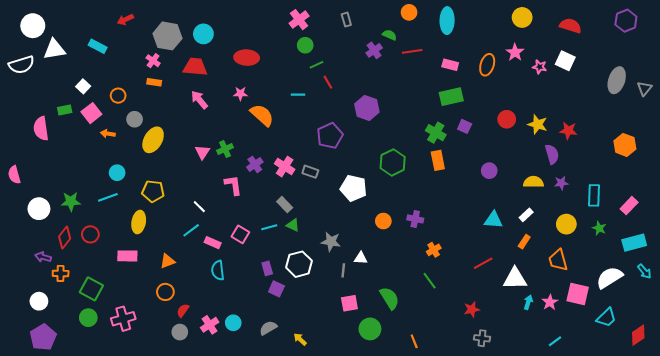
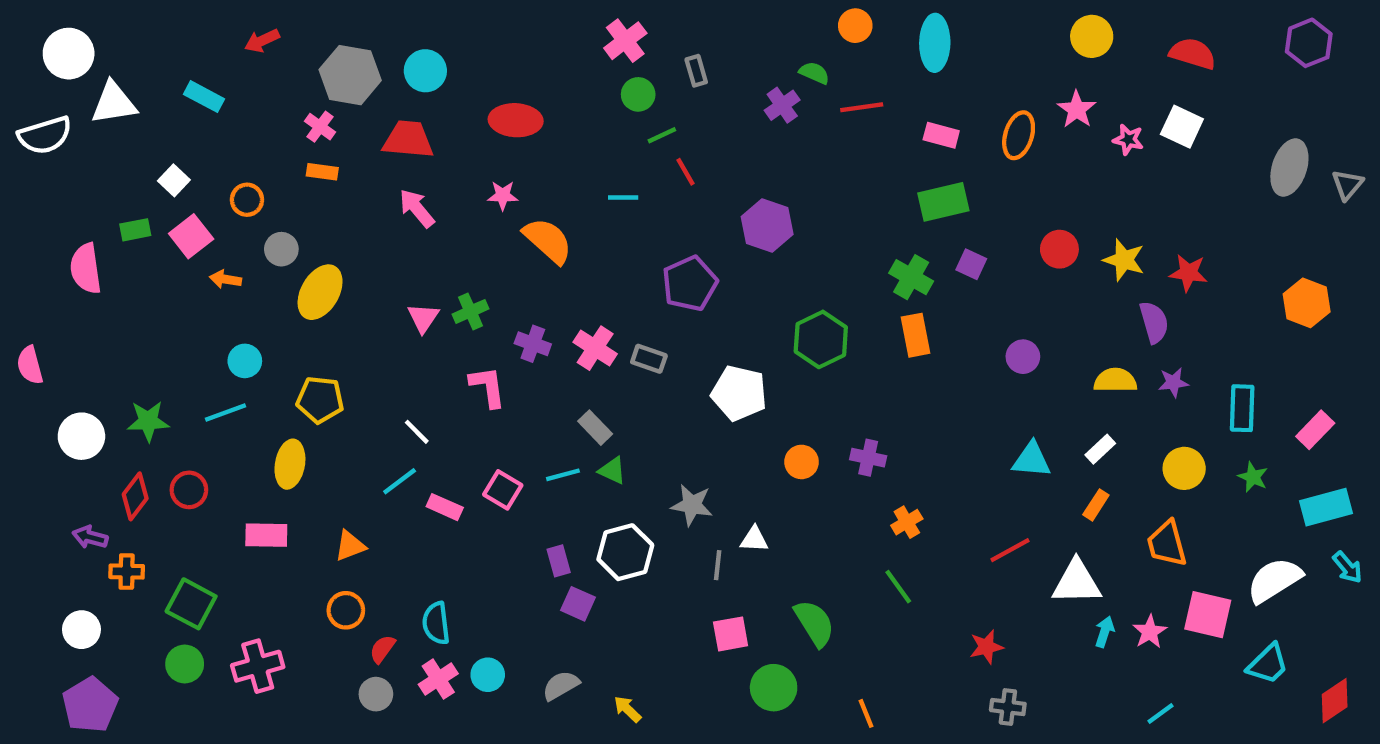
gray rectangle: (346, 20) -> (696, 71), moved
purple cross: (255, 164) -> (533, 344), turned -35
cyan semicircle: (218, 270) -> (436, 623), moved

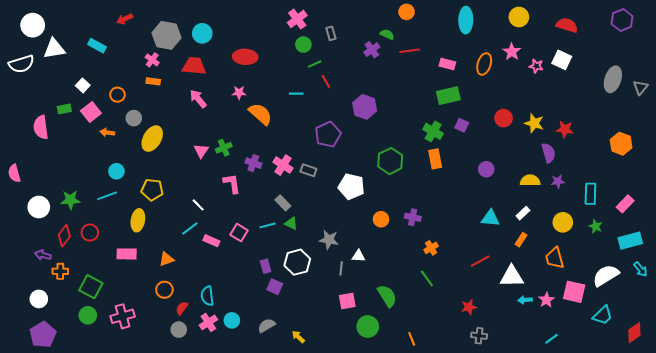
cyan ellipse: (935, 43) -> (466, 20), moved
cyan arrow: (1105, 632) -> (525, 300), turned -112

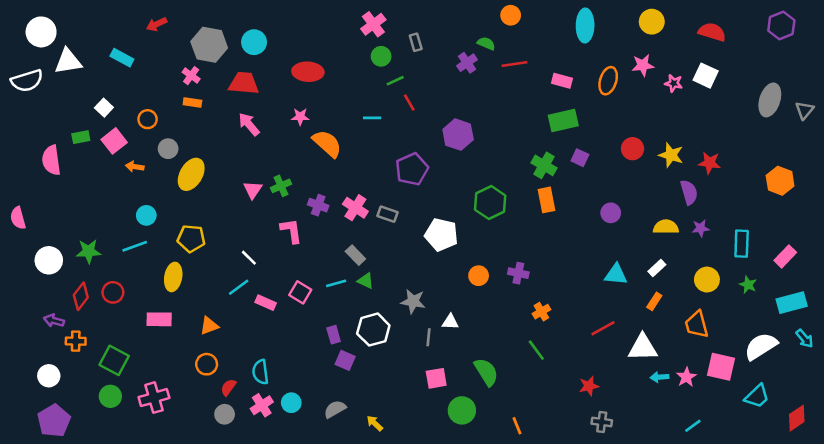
pink star: (512, 52) -> (643, 65), turned 30

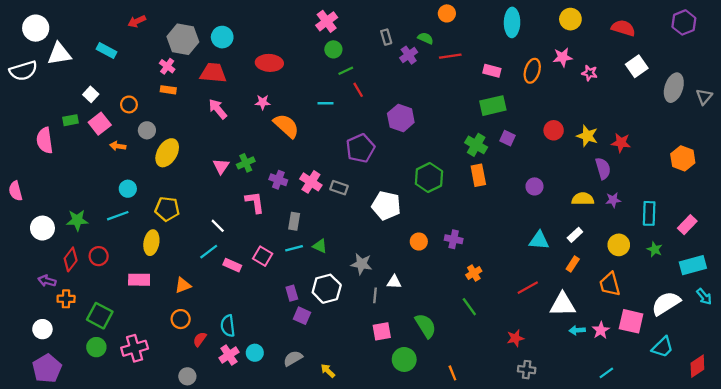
gray rectangle: (416, 42) -> (386, 37), moved
white square: (706, 76) -> (637, 66), moved, turned 30
gray rectangle: (355, 255) -> (294, 221), moved, turned 54
gray circle: (225, 414) -> (187, 376), moved

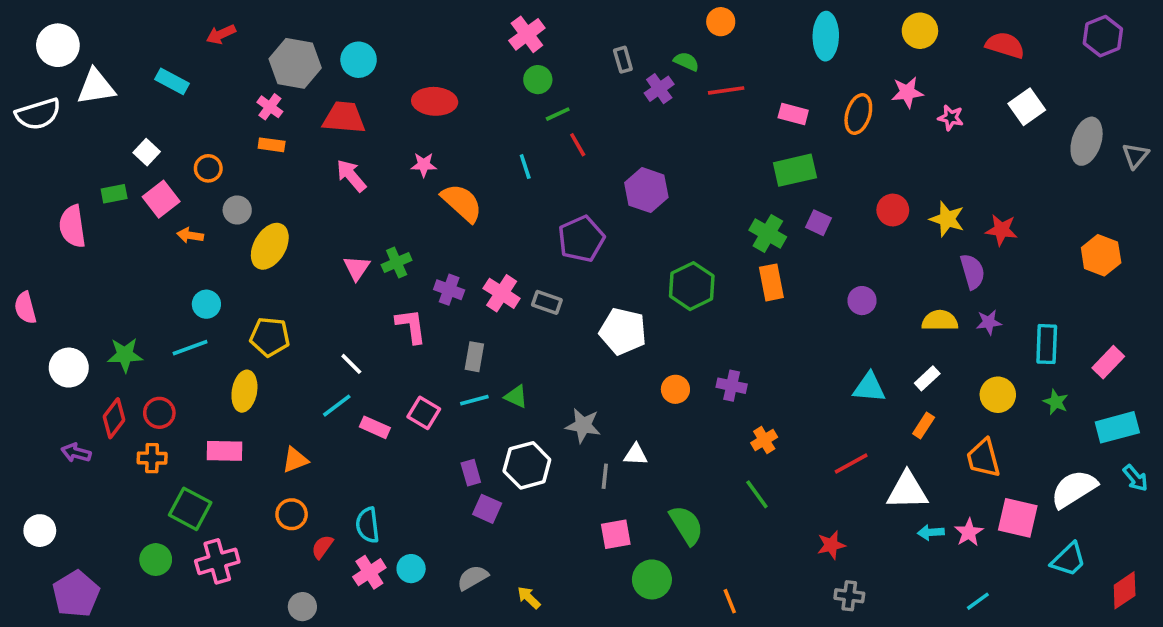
cyan line: (326, 103) -> (525, 167), turned 72
orange cross: (66, 299) -> (152, 458), moved
green square: (100, 316) -> (190, 509), moved
white circle: (42, 329) -> (40, 531), moved

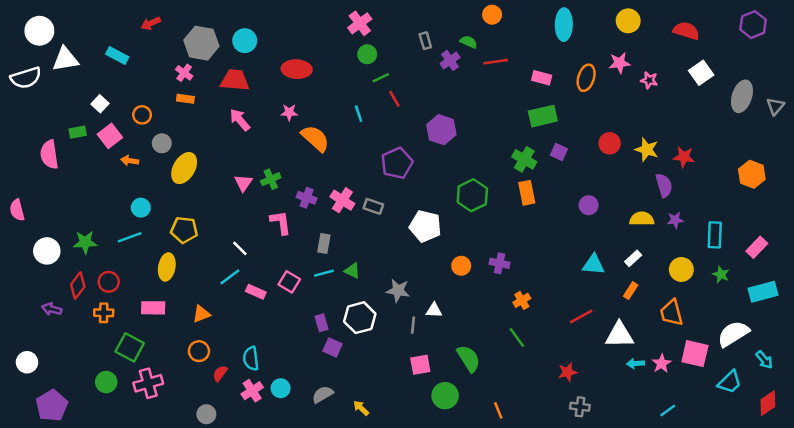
cyan arrow: (1135, 478) -> (764, 360), moved

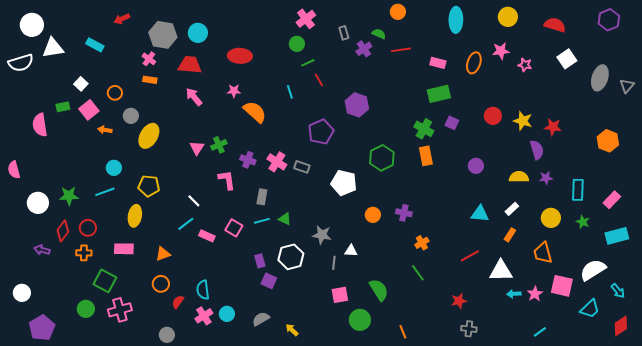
pink cross: (360, 23) -> (306, 19), moved

